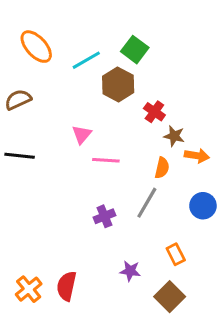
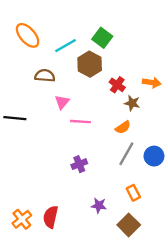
brown semicircle: (18, 100) -> (45, 76), moved, turned 30
orange arrow: (197, 156) -> (152, 83), moved
orange semicircle: (162, 168) -> (123, 127), turned 42
gray line: (147, 203) -> (126, 154), moved

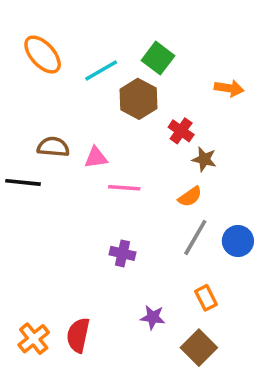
brown semicircle: (45, 76) -> (53, 147), moved
orange arrow: (152, 83) -> (229, 88), moved
pink triangle: (62, 102) -> (96, 158), turned 42
purple cross: (79, 164) -> (122, 253), turned 35

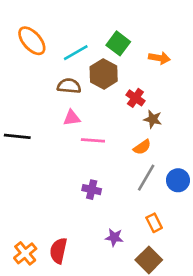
orange arrow: (229, 88) -> (159, 58), moved
brown semicircle: (53, 147) -> (69, 86), moved

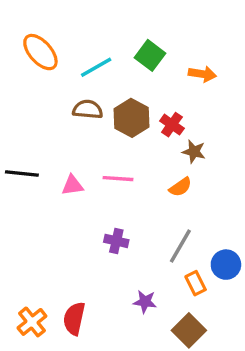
brown hexagon: (104, 74) -> (131, 118), moved
pink triangle: (72, 118) -> (72, 185), moved
gray line: (146, 178) -> (180, 246), moved
blue circle: (178, 180) -> (226, 265), moved

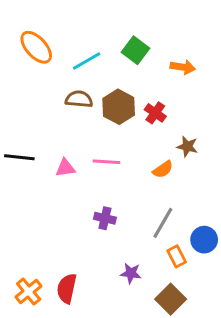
brown star: (194, 152) -> (187, 146), moved

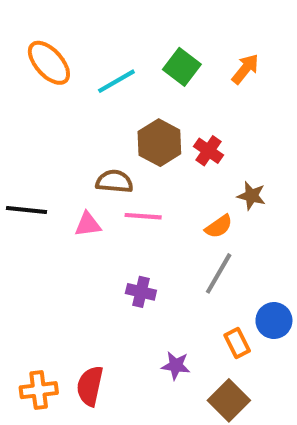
orange arrow: (183, 67) -> (245, 69), moved, turned -60
brown semicircle: (79, 99) -> (114, 181), moved
gray line: (163, 223) -> (219, 273), moved
orange cross: (29, 292) -> (39, 390), turned 32

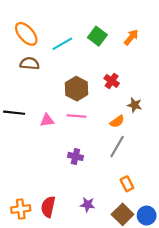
brown hexagon: (159, 143) -> (77, 89), moved
brown semicircle: (114, 181) -> (30, 63), moved
blue circle: (274, 321) -> (147, 216), moved
purple star: (176, 366) -> (88, 205), moved

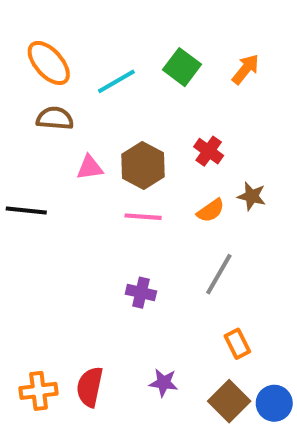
pink triangle: (47, 120) -> (90, 168), moved
orange semicircle: (117, 121) -> (211, 211), moved

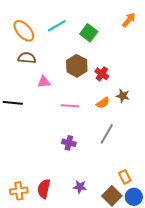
orange arrow: (246, 69) -> (129, 20), moved
cyan line: (116, 81) -> (57, 26), moved
brown hexagon: (143, 165) -> (77, 66), moved
orange rectangle: (237, 344) -> (125, 177), moved

